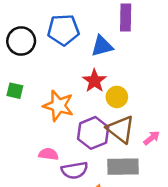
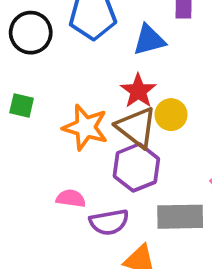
brown triangle: (121, 129) -> (136, 127), moved

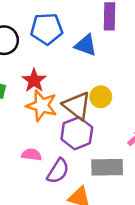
blue triangle: (149, 40) -> (86, 45), turned 35
red star: (138, 91) -> (34, 80), moved
purple semicircle: (109, 222) -> (58, 171), turned -48

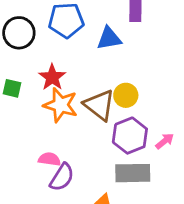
blue triangle: (86, 45) -> (109, 38), turned -30
purple hexagon: (77, 133) -> (130, 136), moved
purple semicircle: (58, 171) -> (62, 177), moved

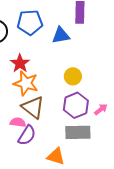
brown triangle: (99, 105) -> (33, 107), moved

